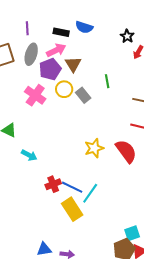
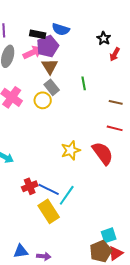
purple pentagon: (50, 69) -> (48, 46), moved
yellow circle: (64, 89) -> (43, 100), moved
gray rectangle: (83, 95) -> (52, 87), moved

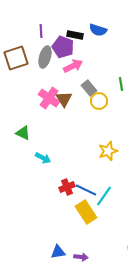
purple pentagon: (48, 46) -> (63, 47), moved, turned -30
pink arrow: (33, 52) -> (73, 66), moved
brown triangle: (50, 66) -> (64, 99), moved
yellow circle: (43, 100) -> (99, 101), moved

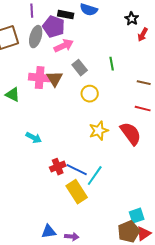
pink cross: (49, 98) -> (40, 78), turned -30
yellow circle: (99, 101) -> (90, 94), moved
green triangle: (23, 133) -> (13, 95), moved

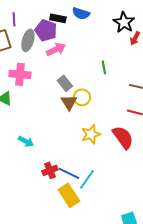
purple line: (32, 11) -> (14, 19), moved
black star: (132, 19) -> (124, 22), size x1.5
gray rectangle: (80, 68) -> (65, 83), moved
pink cross: (40, 78) -> (20, 74), moved
brown triangle: (55, 79) -> (69, 102), moved

